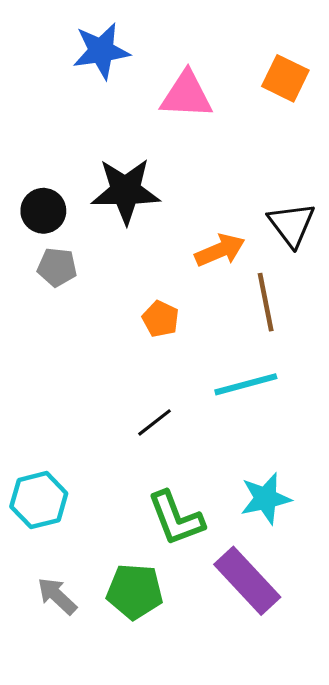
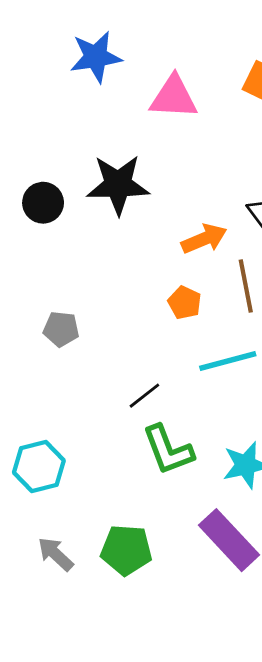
gray pentagon: (57, 267) -> (61, 329), moved
orange pentagon: (161, 319) -> (185, 303), moved
green L-shape: (176, 518) -> (168, 450), moved

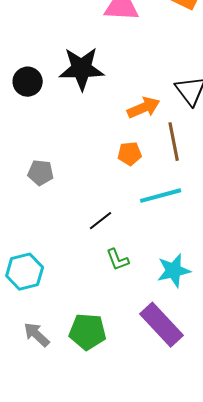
orange pentagon: (185, 303) -> (130, 154), turned -30
green L-shape: (168, 450) -> (118, 260), size x0.6

